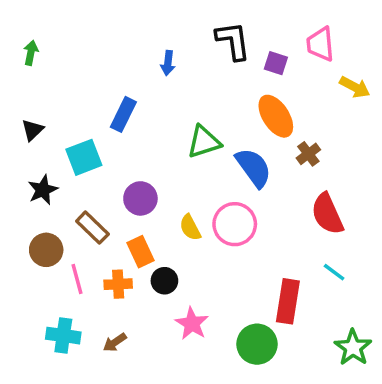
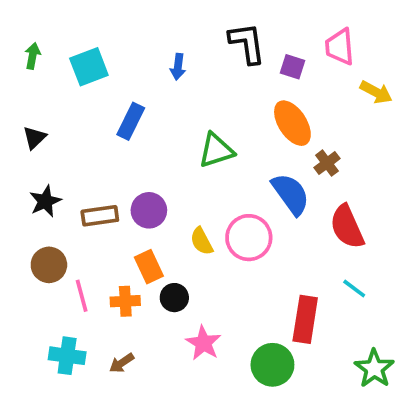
cyan square: (84, 157) -> (89, 67), moved
blue semicircle: (254, 168) -> (291, 194), moved
brown rectangle: (92, 228) -> (100, 216), moved, turned -52

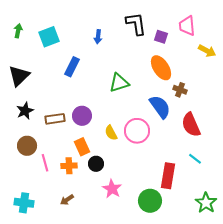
black triangle: (34, 138) -> (19, 76), size x1.6
brown cross: (327, 163) -> (180, 90), turned -32
cyan cross: (67, 356) -> (24, 203), moved

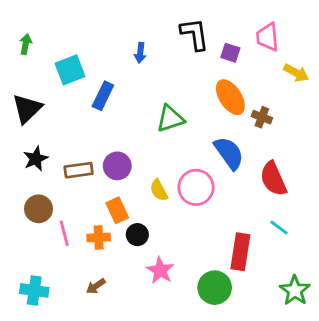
cyan square: (49, 37) -> (70, 70), moved
brown cross: (180, 90) -> (262, 117), moved

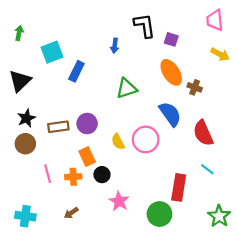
pink trapezoid: (268, 37) -> (215, 20), moved
blue arrow: (140, 53) -> (115, 46), moved
brown circle: (39, 209) -> (25, 144), moved

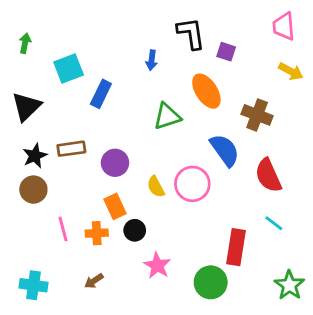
orange ellipse: (171, 72) -> (206, 91), moved
brown cross: (195, 87) -> (257, 115), size x1.5
brown rectangle: (58, 127) -> (71, 149), moved

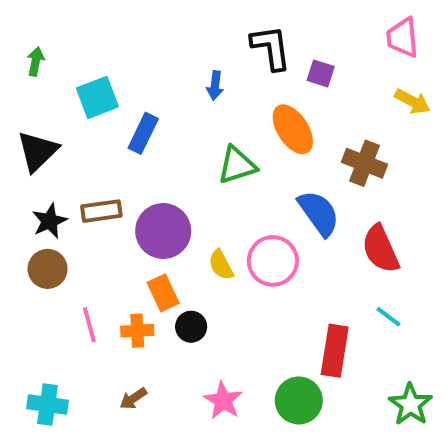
purple circle: (115, 163) -> (163, 231), size x1.4
pink star: (157, 265) -> (223, 400), moved

